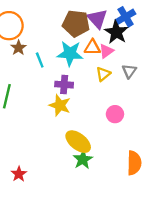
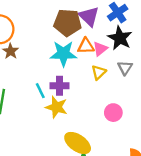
black star: (116, 32) -> (120, 38), moved
cyan line: (40, 60) -> (40, 91), moved

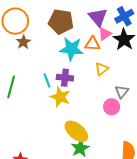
brown pentagon: (68, 23) -> (61, 22), moved
pink triangle: (100, 49) -> (105, 34), moved
gray triangle: (125, 68) -> (122, 92), moved

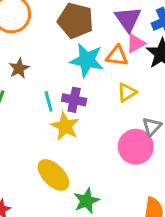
brown star: (23, 42) -> (19, 68), moved
pink circle: (112, 107) -> (136, 147), size x1.5
yellow ellipse: (76, 131) -> (53, 175), moved

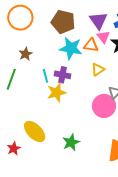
pink triangle: (136, 43) -> (103, 37), turned -40
yellow star: (65, 126) -> (57, 93), turned 30
yellow ellipse: (53, 175) -> (35, 131), moved

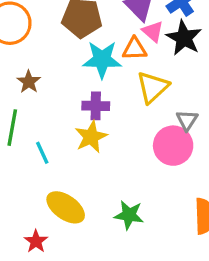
yellow triangle: (98, 70) -> (153, 87), size x1.5
cyan line: (45, 76) -> (42, 153), moved
green star: (71, 142) -> (129, 215), turned -30

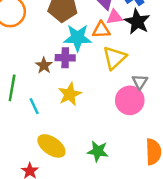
pink triangle: (153, 31) -> (114, 17), turned -49
brown star: (29, 82) -> (44, 65), moved
purple cross: (96, 106) -> (65, 58), moved

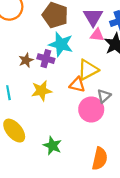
orange triangle: (101, 30) -> (77, 85), moved

